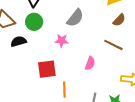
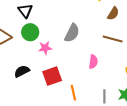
gray semicircle: (75, 18) -> (72, 33), moved
black semicircle: (19, 41) -> (22, 71), moved
pink star: (62, 41) -> (45, 48), moved

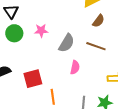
gray semicircle: (72, 33) -> (67, 43), moved
pink star: (45, 48) -> (41, 31), moved

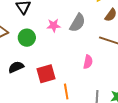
green circle: (14, 33) -> (27, 38), moved
gray semicircle: (67, 43) -> (77, 23), moved

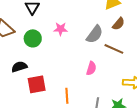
gray semicircle: (77, 23) -> (95, 34), moved
red square: (46, 74) -> (37, 84), moved

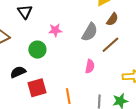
green circle: (33, 38) -> (37, 50), moved
brown line: (114, 49) -> (110, 45), turned -60

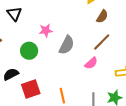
gray semicircle: (90, 32) -> (67, 45), moved
pink semicircle: (90, 66) -> (91, 63), moved, turned 40

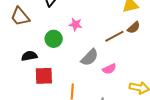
brown line: (102, 42) -> (114, 36), moved
gray semicircle: (67, 45) -> (90, 57), moved

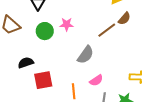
green circle: (54, 39) -> (45, 31), moved
pink semicircle: (109, 69) -> (96, 80), moved

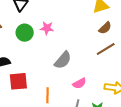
brown line: (107, 30) -> (106, 49), moved
pink semicircle: (96, 80) -> (79, 83), moved

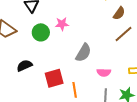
red square: (18, 81) -> (54, 78), moved
pink semicircle: (79, 83) -> (104, 72), turned 40

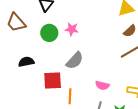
gray semicircle: (83, 53) -> (75, 61), moved

